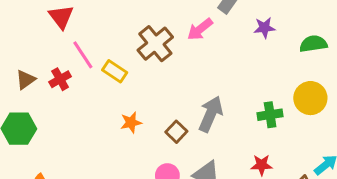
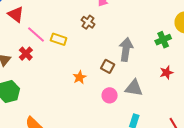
brown cross: (155, 44) -> (88, 22), moved, size x0.6
orange star: (131, 122) -> (80, 77), moved

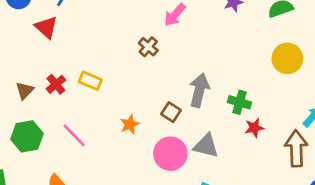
pink line: (36, 34) -> (74, 135), moved
yellow rectangle: (59, 39) -> (90, 81), moved
green cross: (163, 40) -> (240, 102), moved, turned 35
pink circle: (110, 95) -> (170, 154), size x1.5

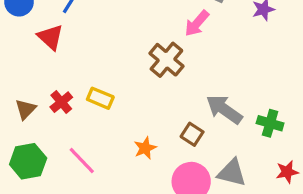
brown cross: (148, 47) -> (166, 60), size x1.5
gray arrow: (199, 90) -> (224, 109), turned -68
red star: (254, 128) -> (287, 172), moved

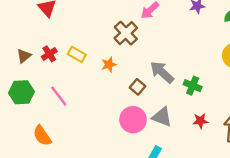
orange star: (145, 148) -> (109, 65), moved

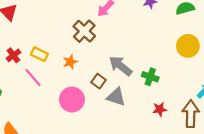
pink line: (59, 96) -> (33, 78), moved
gray triangle: (162, 117) -> (116, 97), moved
pink circle: (133, 120) -> (72, 99), moved

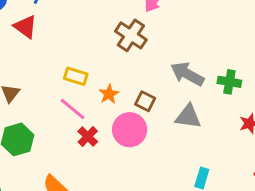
red cross: (13, 55) -> (88, 136), moved
orange star: (70, 62) -> (109, 94), moved
brown square: (98, 81) -> (145, 101), moved

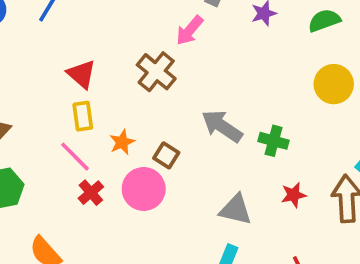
red triangle: (25, 27) -> (81, 74), moved
yellow rectangle: (76, 76) -> (83, 116), turned 60
gray triangle: (188, 116) -> (236, 210), moved

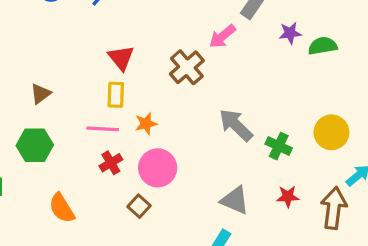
green semicircle: (324, 20) -> (323, 46), moved
yellow circle: (334, 84) -> (331, 132), moved
brown square: (166, 155) -> (139, 206), moved
pink line: (75, 157) -> (103, 129), turned -52

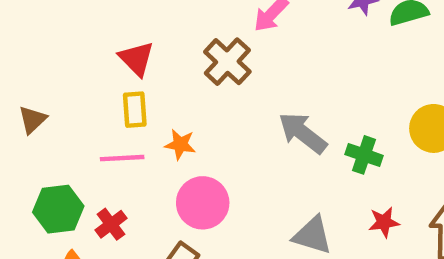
orange star: (146, 124) -> (180, 144), turned 30
green hexagon: (35, 145) -> (58, 209), moved
red cross: (111, 163) -> (111, 224), moved

